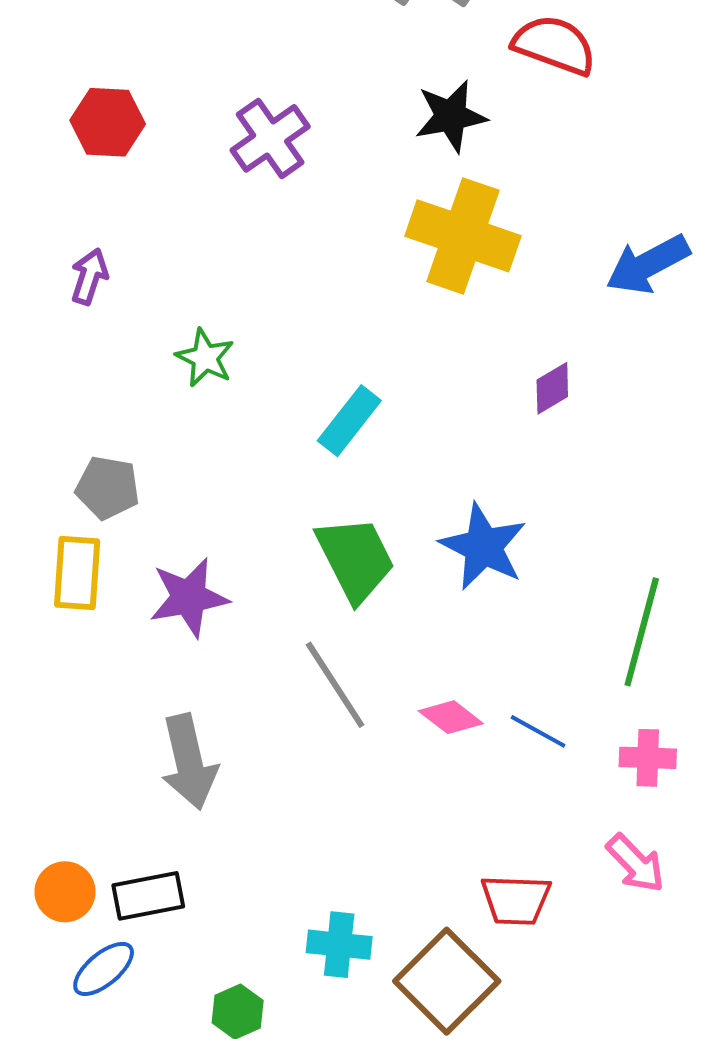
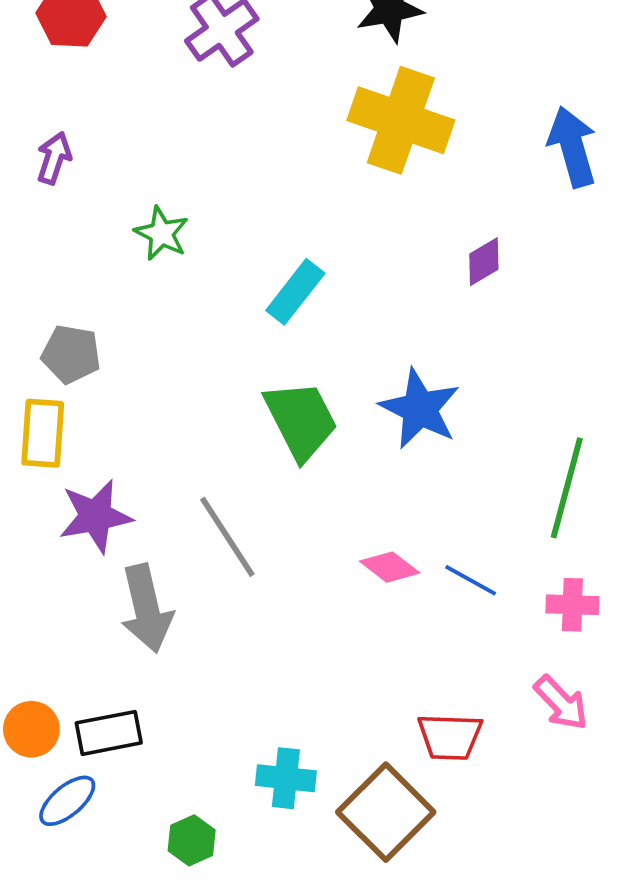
blue arrow: (648, 264) -> (572, 147), turned 102
purple star: (189, 597) -> (95, 516), moved
gray line: (335, 685) -> (227, 537), moved

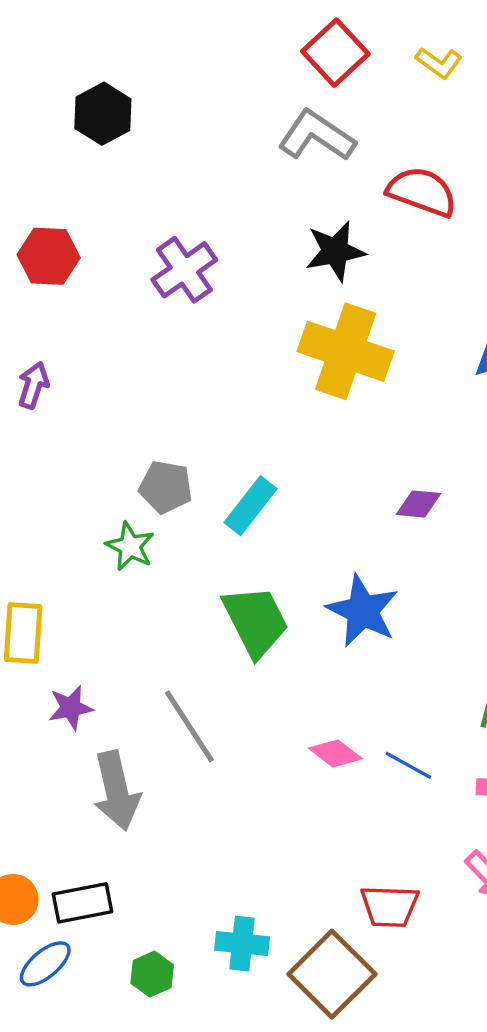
green star: (161, 233) -> (130, 546), moved
purple diamond: (484, 262) -> (419, 504), moved, turned 36
gray pentagon: (71, 354) -> (166, 487), moved
purple star: (95, 516) -> (71, 708), size x0.7
green hexagon: (192, 840) -> (152, 974), moved

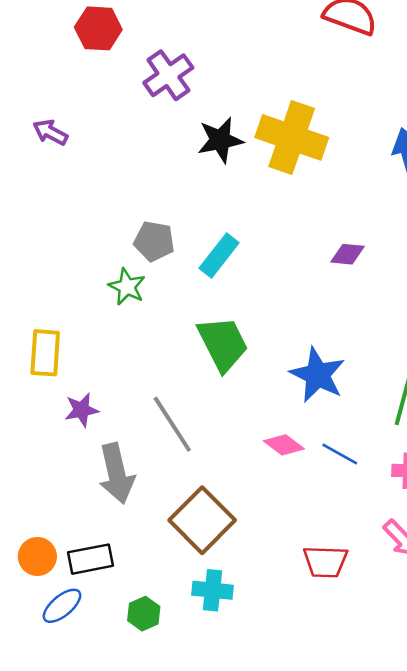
black star: (335, 251) -> (220, 140), moved
red hexagon: (49, 256) -> (98, 28), moved
purple arrow: (33, 385) -> (50, 132), moved, turned -80
blue star: (363, 611) -> (318, 375), moved
brown square: (332, 974) -> (202, 520), moved

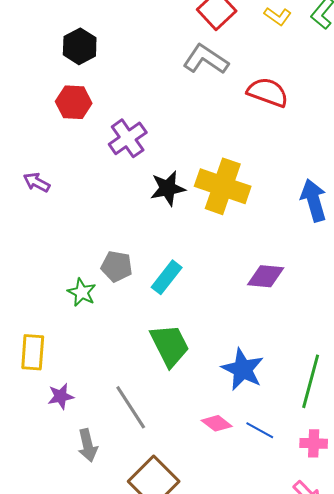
purple diamond: (347, 254) -> (266, 276), size x1.4
green star: (127, 287) -> (82, 292), moved
gray arrow: (117, 473) -> (88, 445), size x0.7

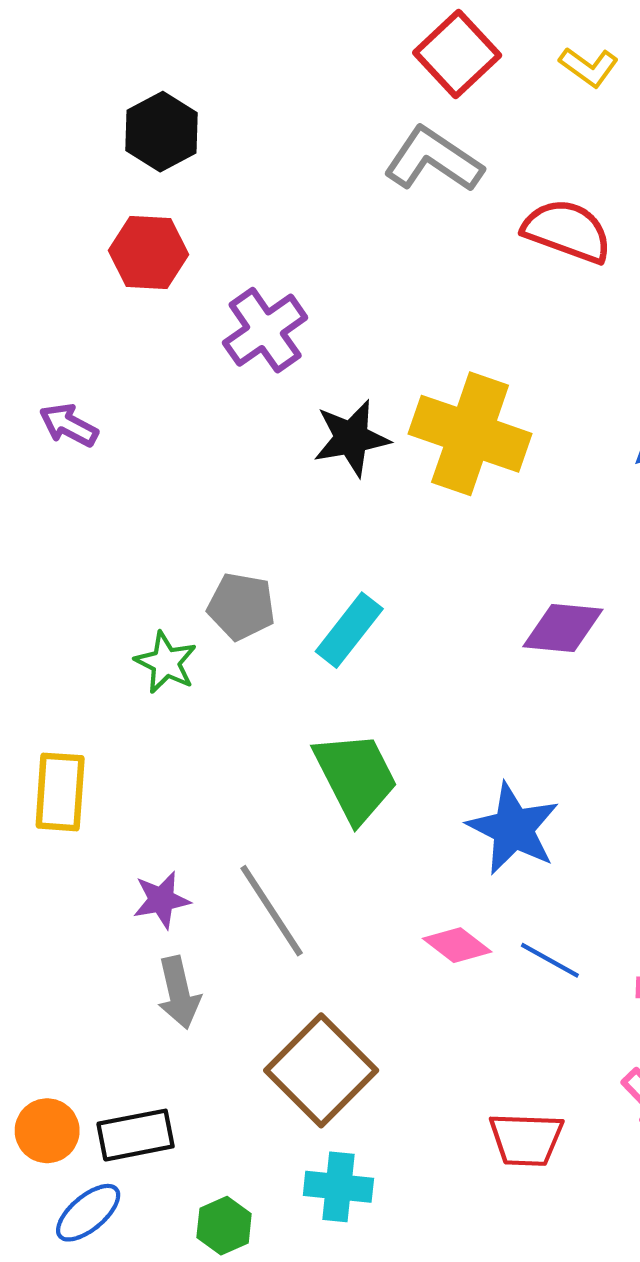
purple star: (61, 396) -> (161, 900), moved

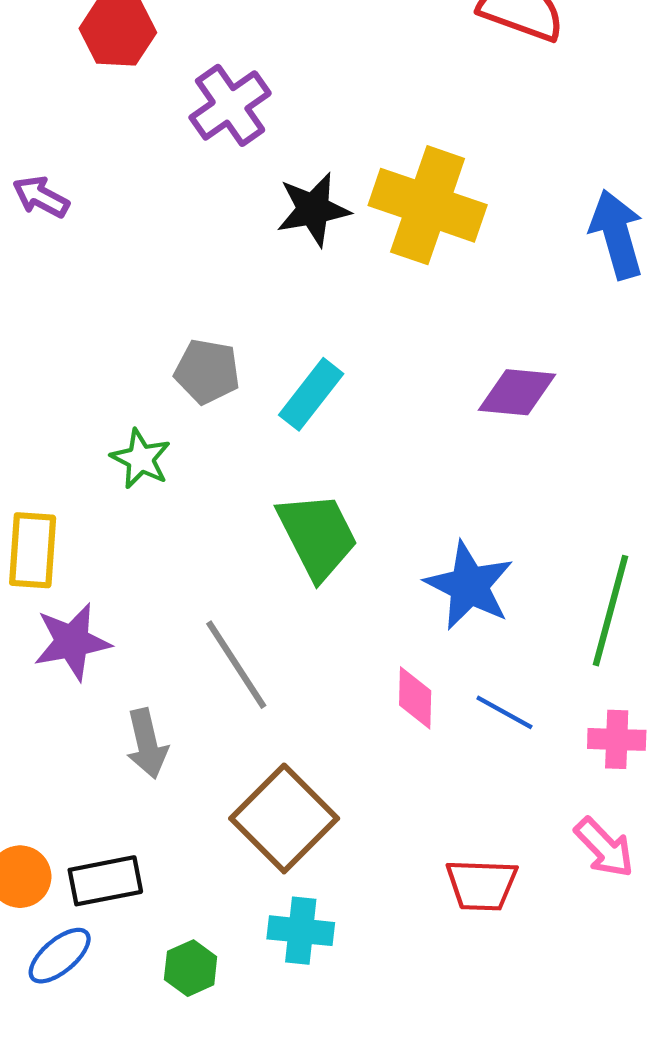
green star: (166, 662) -> (141, 459), moved
purple star: (161, 900) -> (72, 642), moved, size x1.4
pink diamond: (457, 945) -> (415, 698), turned 54

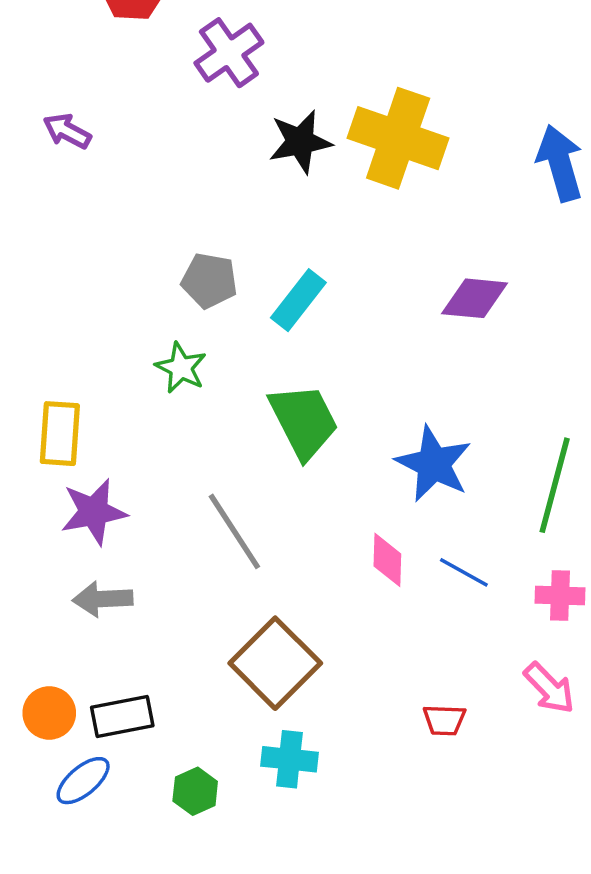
green star: (141, 459) -> (181, 368), moved
gray arrow: (147, 744) -> (103, 599), moved, turned 100
red trapezoid: (482, 885) -> (444, 720), size x0.7

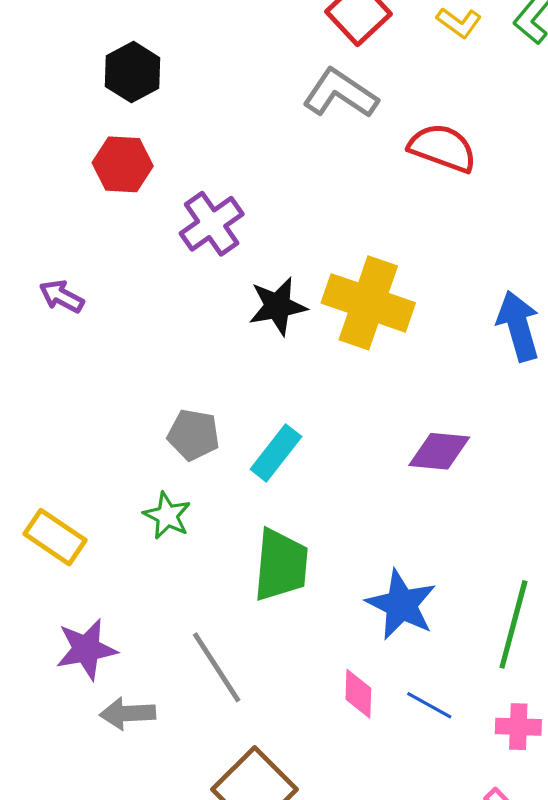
green trapezoid: (304, 421) -> (281, 565), turned 32
yellow rectangle: (60, 434) -> (55, 537), moved, turned -60
gray arrow: (103, 599) -> (128, 713), moved

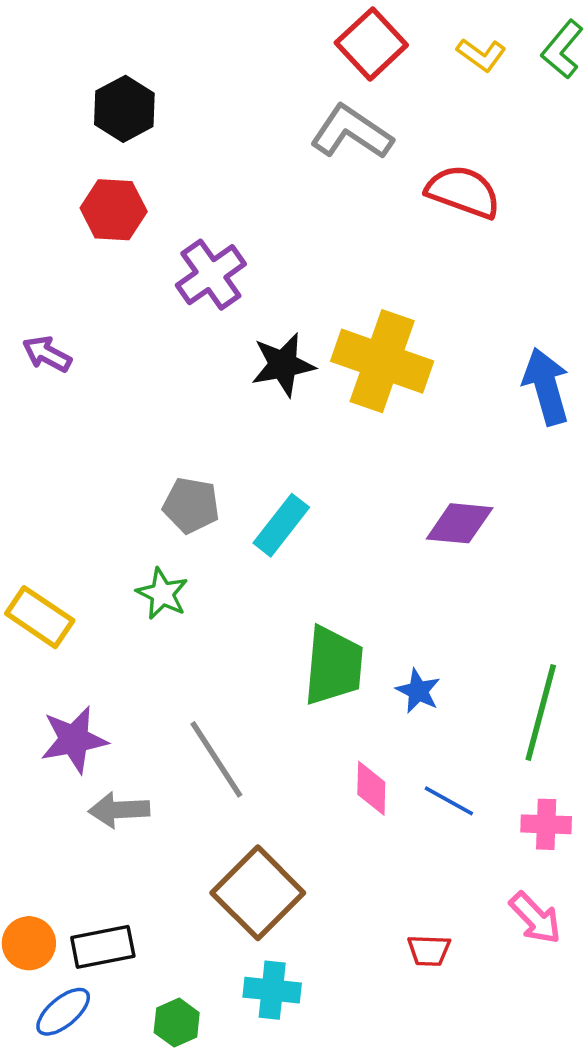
green trapezoid: (281, 565) -> (333, 666), moved
blue star: (401, 605) -> (418, 691), size x0.6

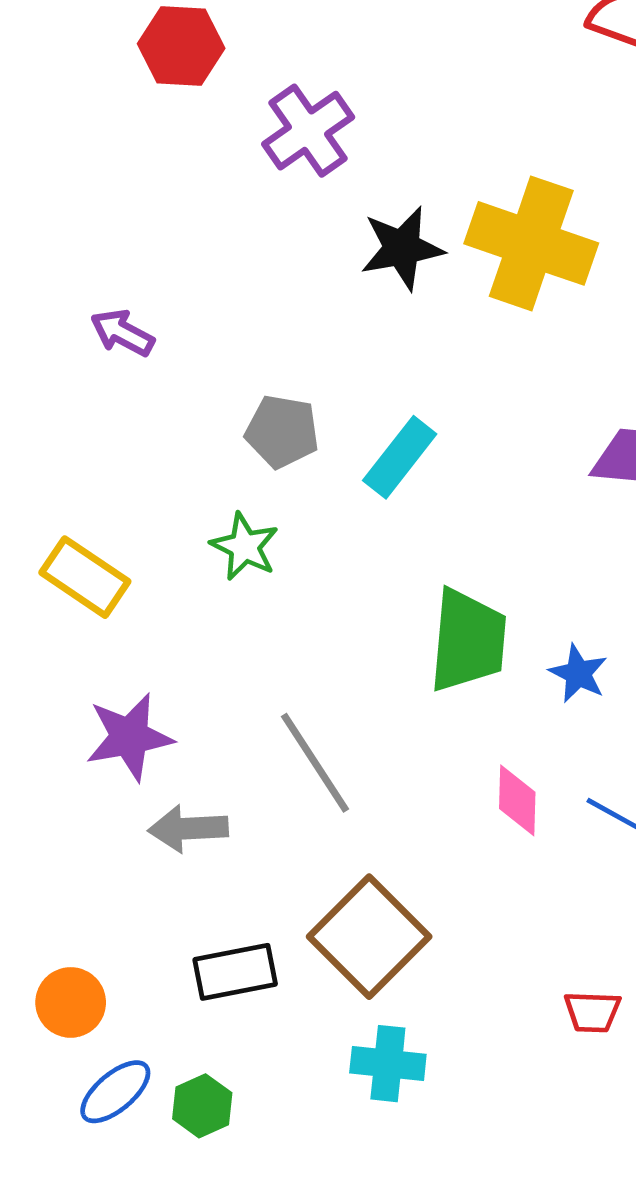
purple arrow: (47, 354) -> (122, 333), moved
black rectangle: (103, 947) -> (235, 972), moved
green hexagon: (177, 1023) -> (202, 1106), moved

